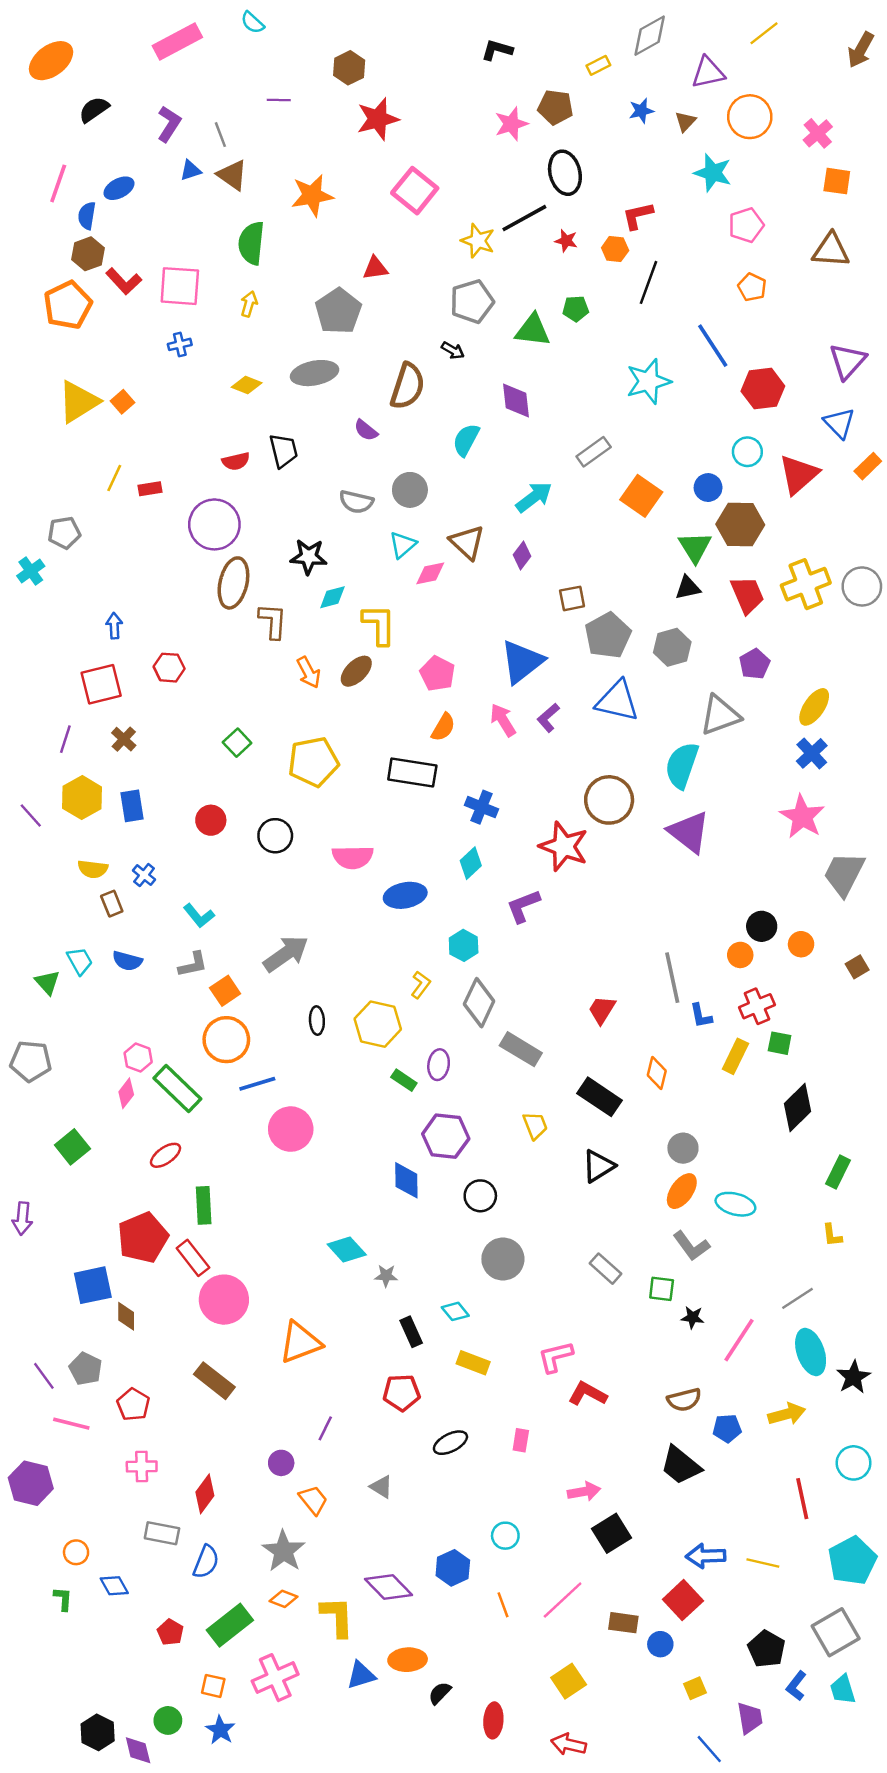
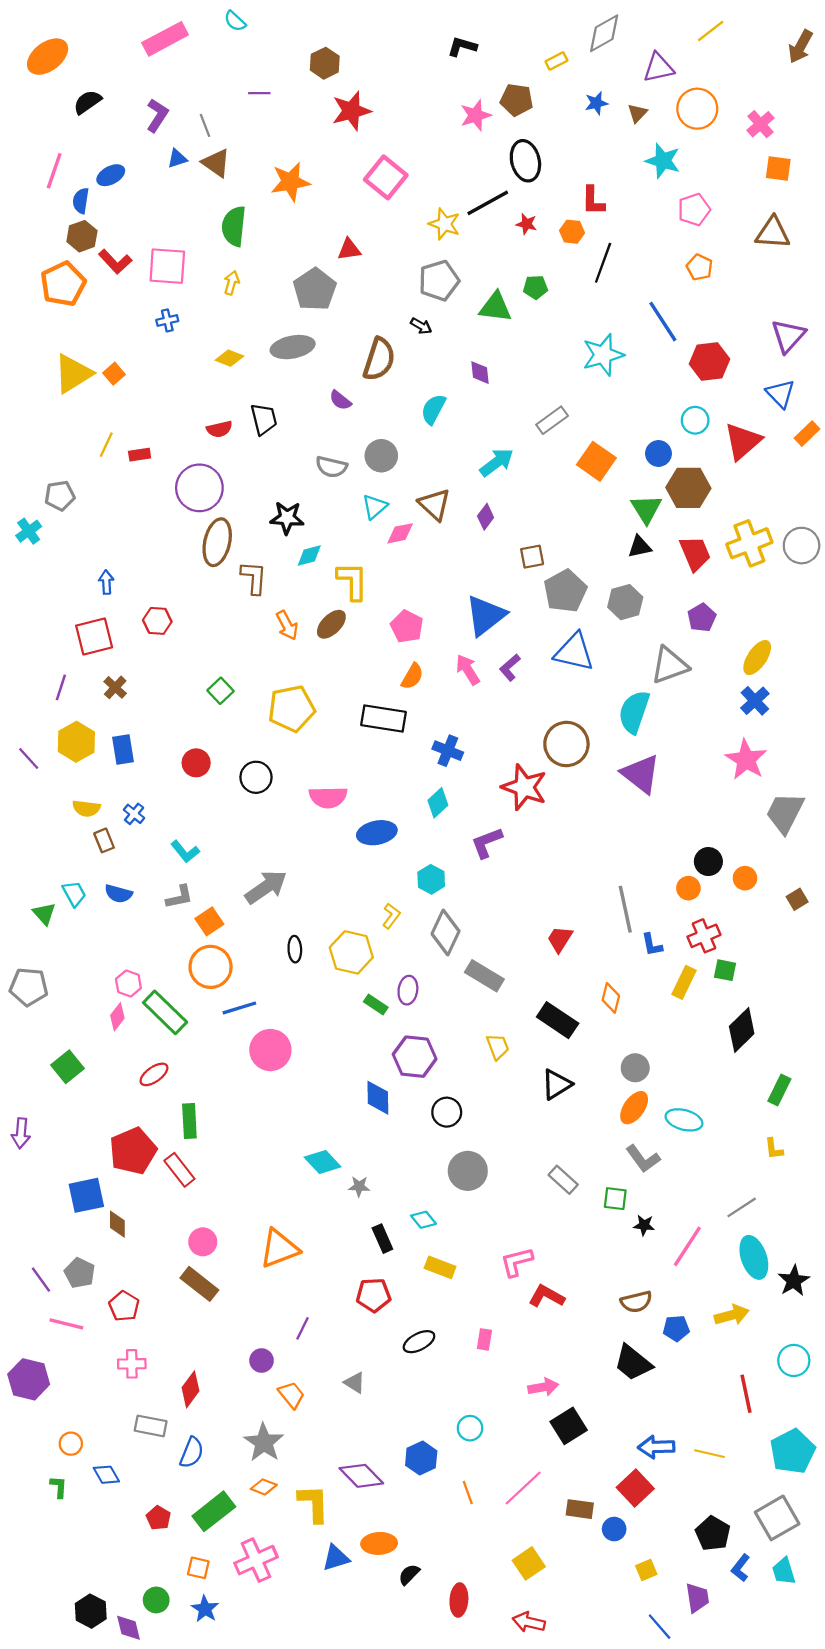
red L-shape: (638, 216) -> (593, 201), turned -76
purple diamond: (516, 400) -> (480, 373), size x0.7
pink circle: (224, 1300) -> (203, 1242), moved, size x0.6

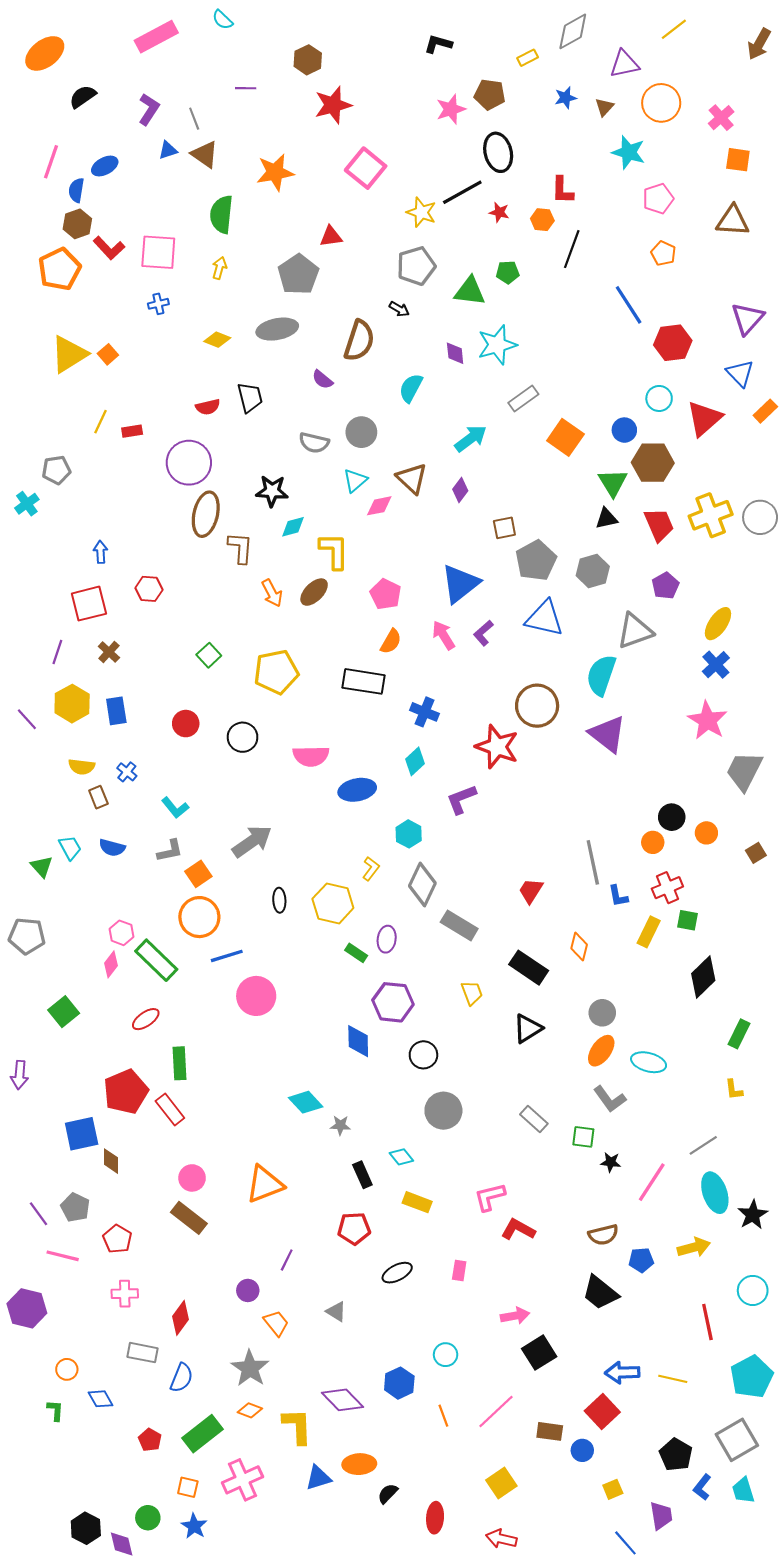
cyan star: (603, 355) -> (497, 345), moved

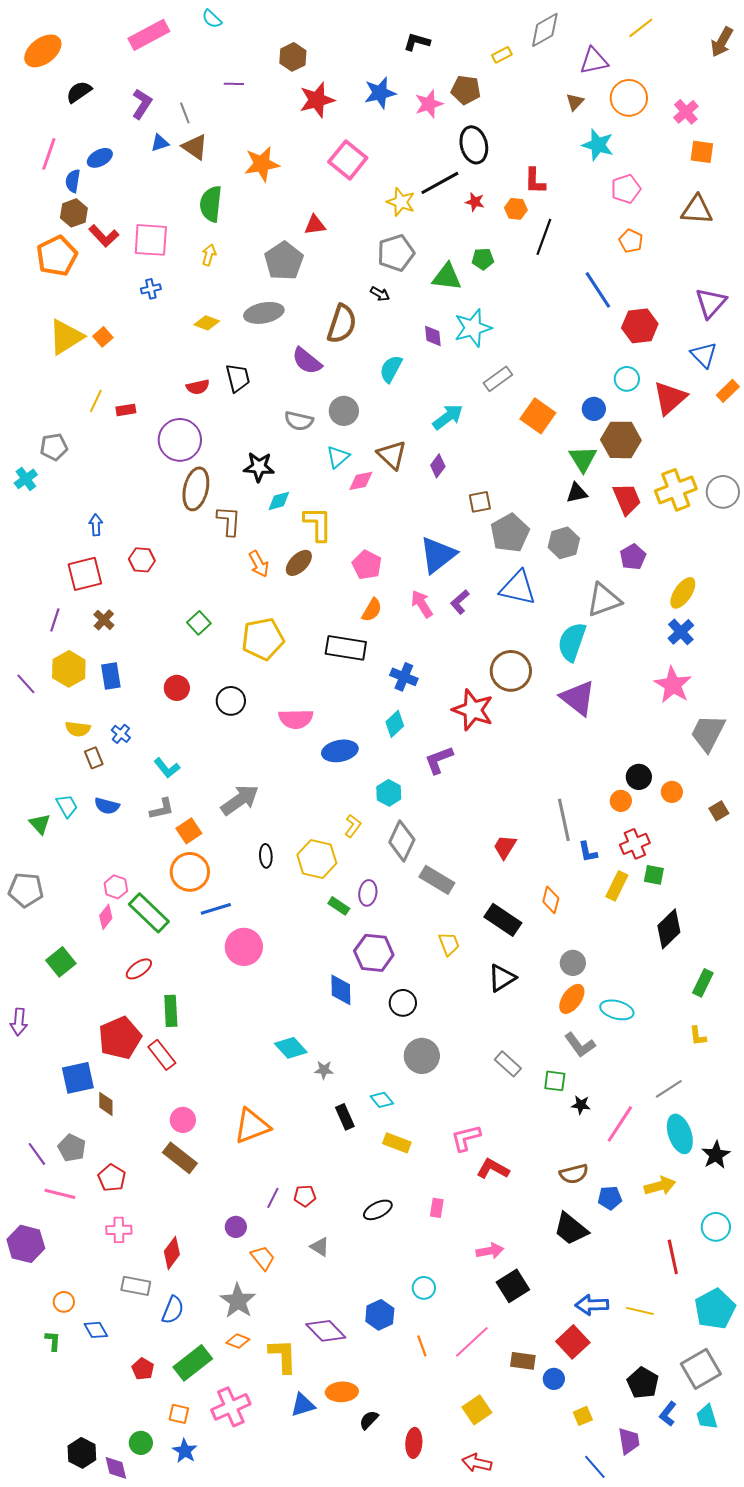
blue star: (565, 98) -> (380, 93), moved, size x1.5
purple semicircle: (322, 380) -> (307, 361), size x1.5
red pentagon: (354, 1228) -> (305, 1196), moved, size x0.7

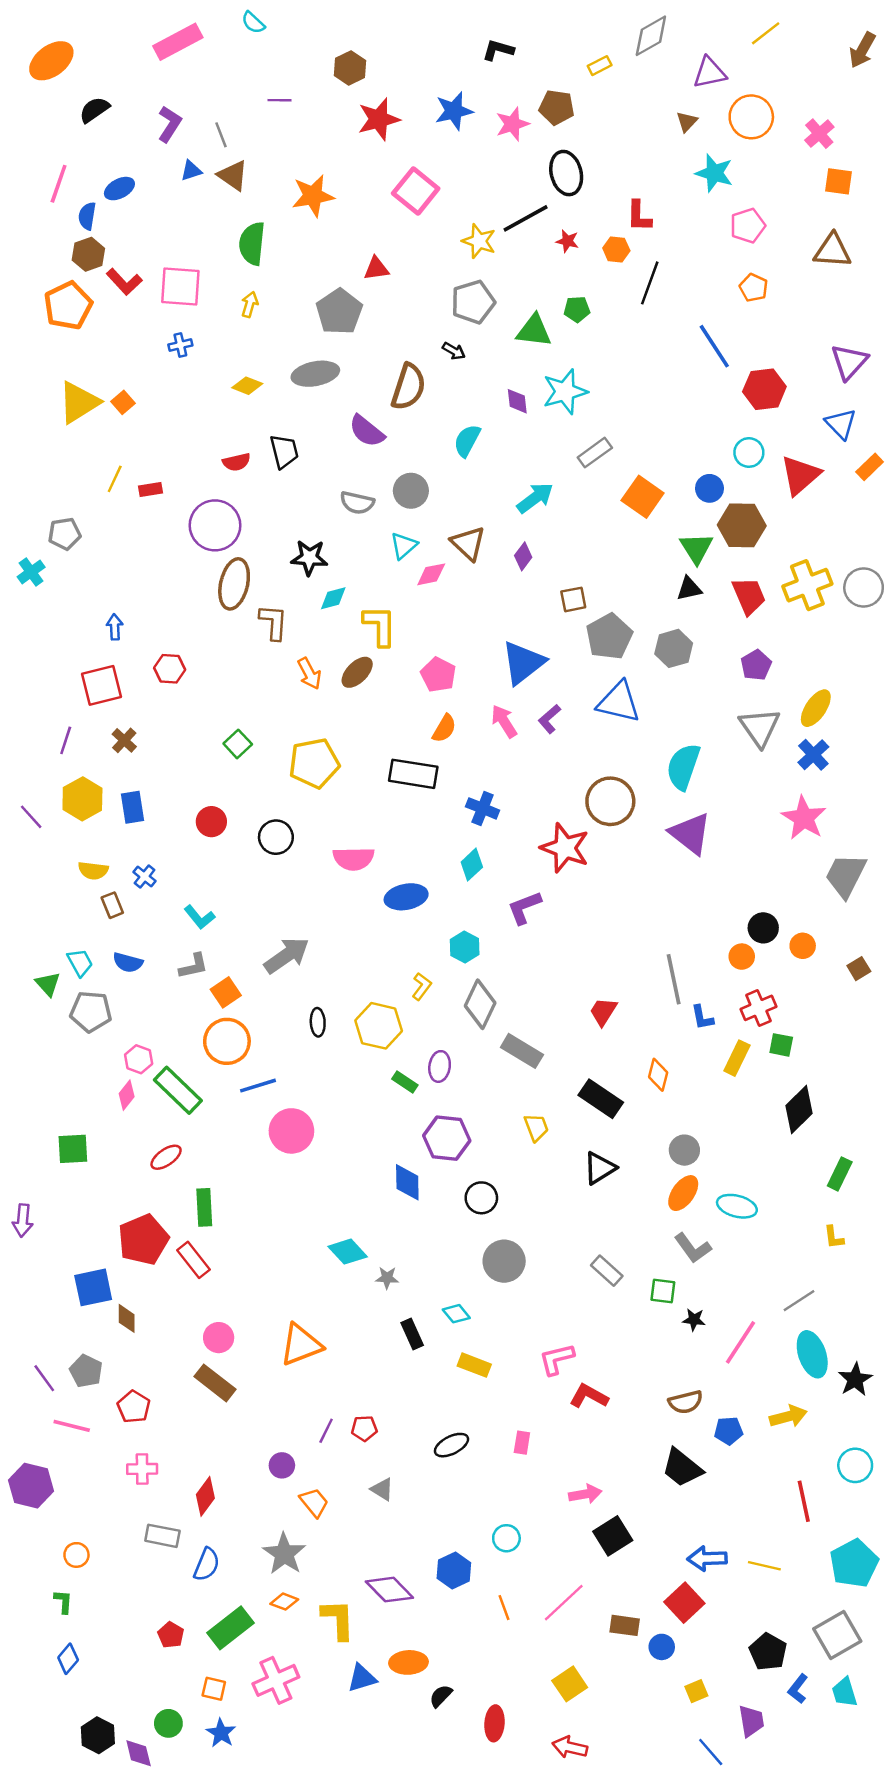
gray triangle: (604, 600) -> (760, 727), moved, turned -45
gray pentagon: (26, 890) -> (91, 1012), moved
green square: (61, 962) -> (73, 1149), turned 36
blue diamond: (96, 1330) -> (68, 1659), moved, turned 70

